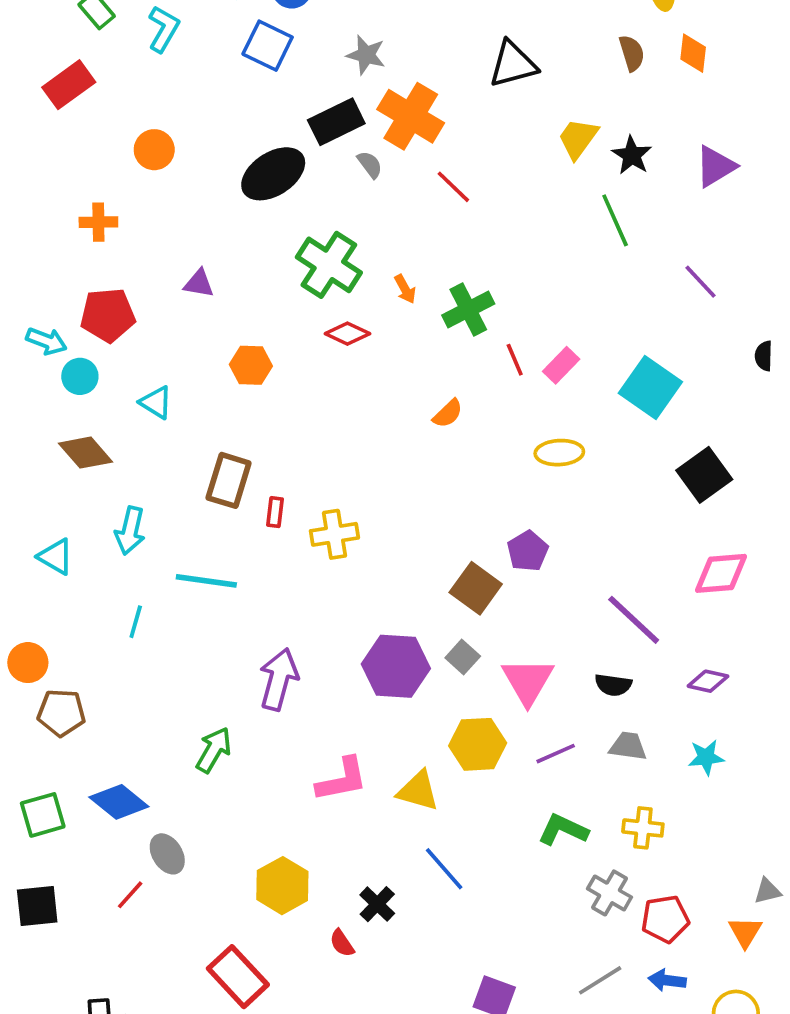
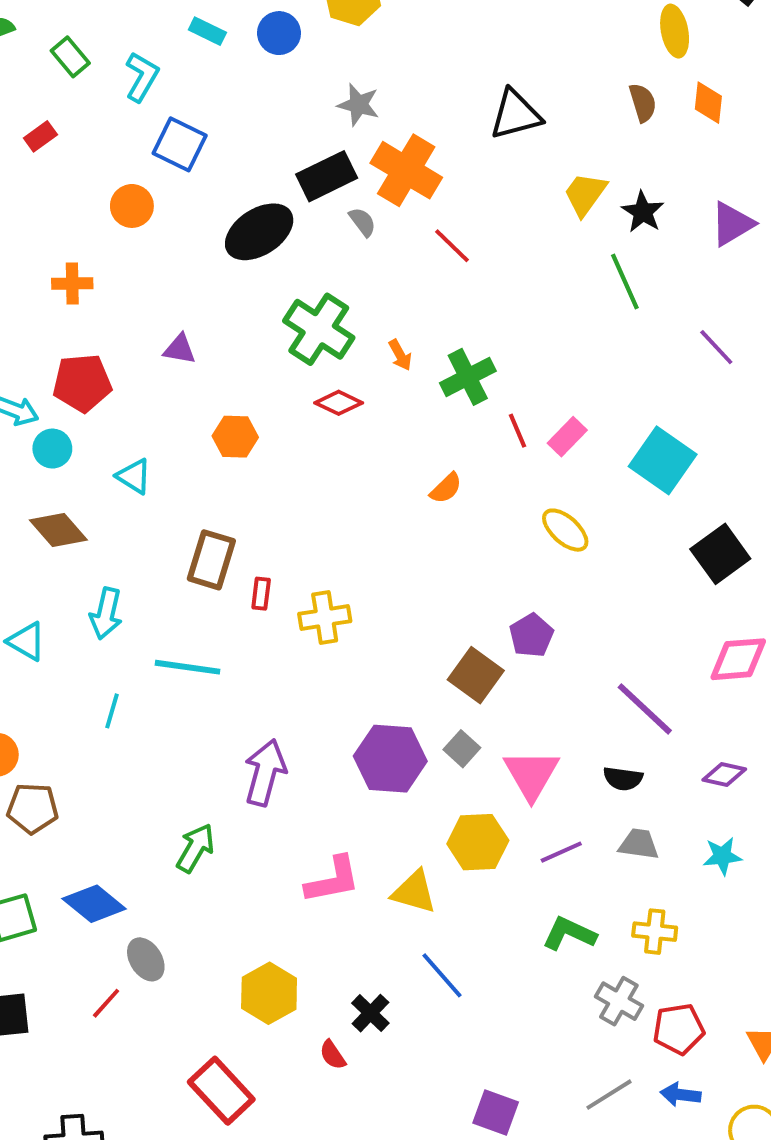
blue square: (268, 46) -> (180, 144), moved
red rectangle: (69, 85) -> (40, 136), size x0.6
yellow ellipse: (559, 453) -> (565, 530), turned 45

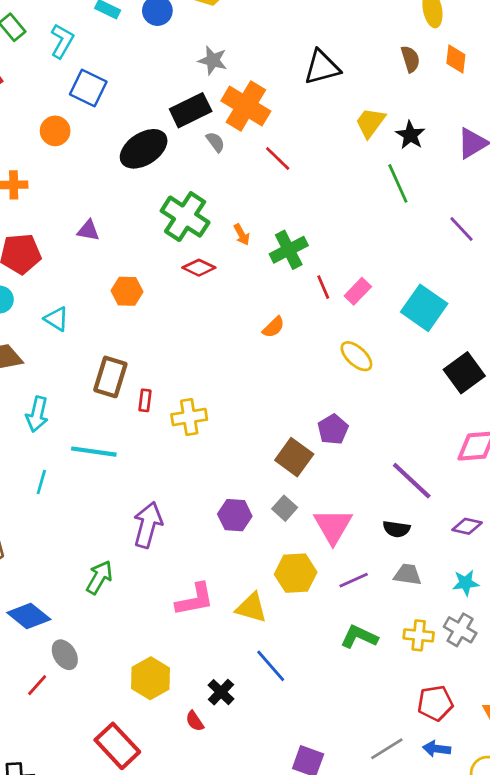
purple hexagon: (390, 759) -> (235, 515), size x0.7
gray cross: (619, 1001) -> (460, 630), moved

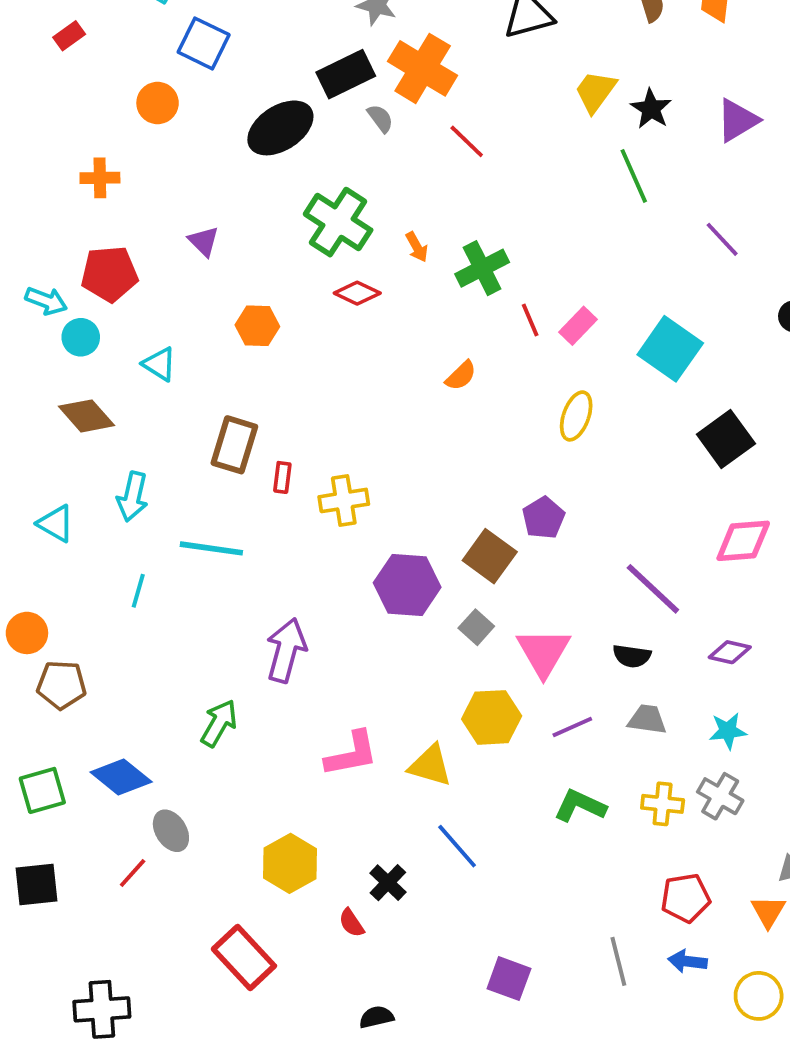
purple triangle: (88, 230) -> (204, 241), turned 35
yellow ellipse: (356, 356) -> (576, 416), turned 68
purple hexagon: (235, 515) -> (407, 585), moved, size x1.4
gray line: (387, 749) -> (618, 961), turned -72

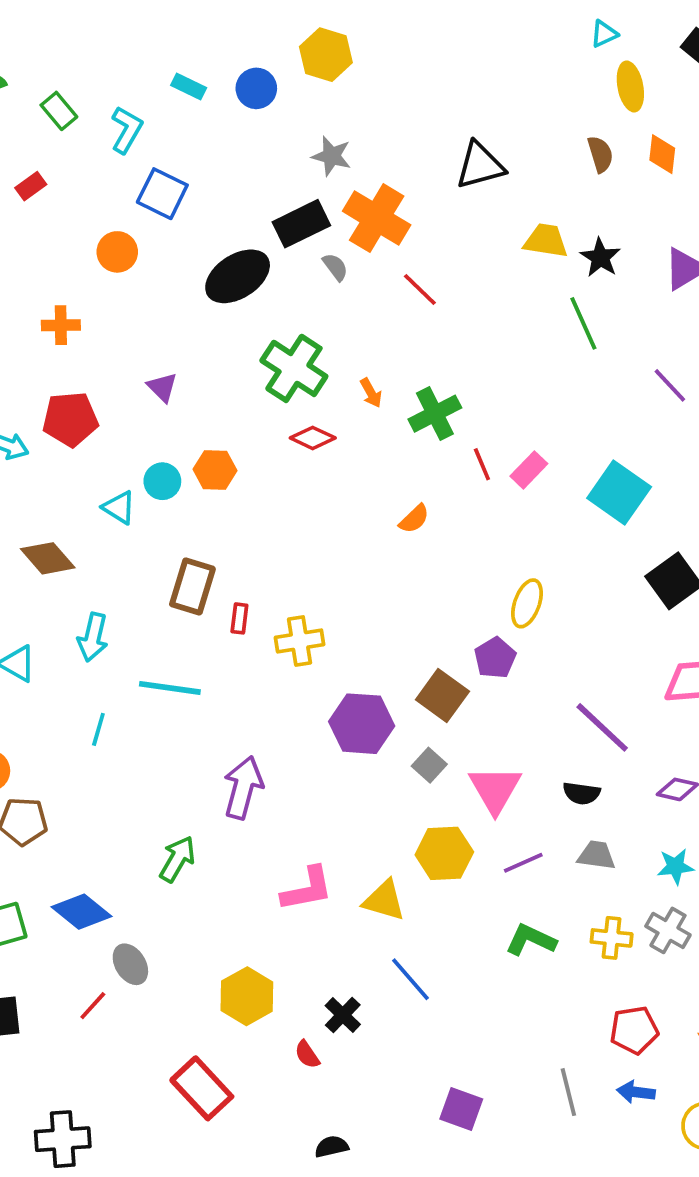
yellow trapezoid: (595, 91) -> (546, 241), turned 63
cyan circle: (81, 337) -> (162, 481), moved
yellow ellipse: (576, 416) -> (527, 603), moved

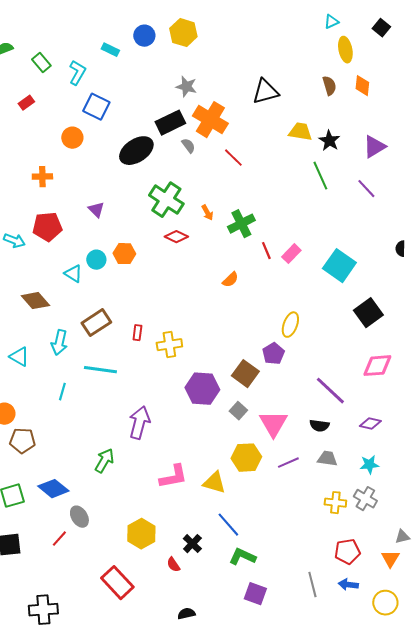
blue circle: (256, 88) -> (144, 36), moved
purple line: (670, 385) -> (366, 189), moved
brown rectangle: (192, 586) -> (96, 323), moved, turned 40
green L-shape: (531, 940) -> (242, 557), moved

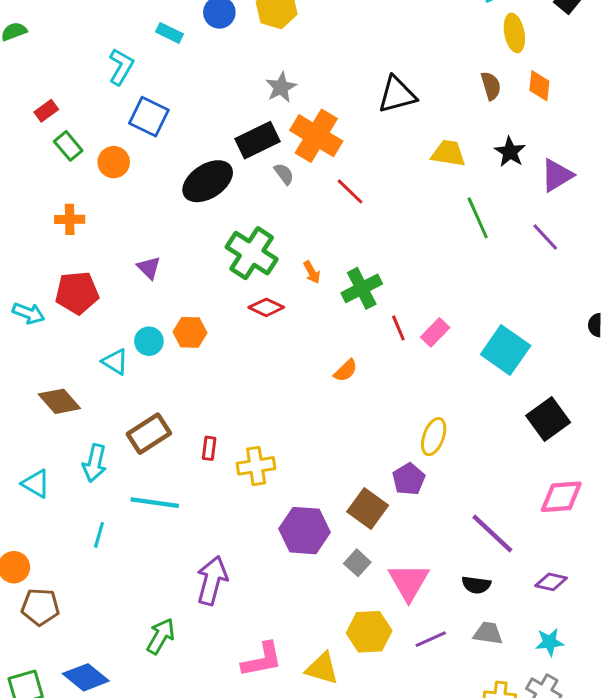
green rectangle: (41, 63) -> (68, 146), moved
gray star: (186, 87) -> (281, 87), turned 30
black star: (329, 141) -> (510, 152), moved

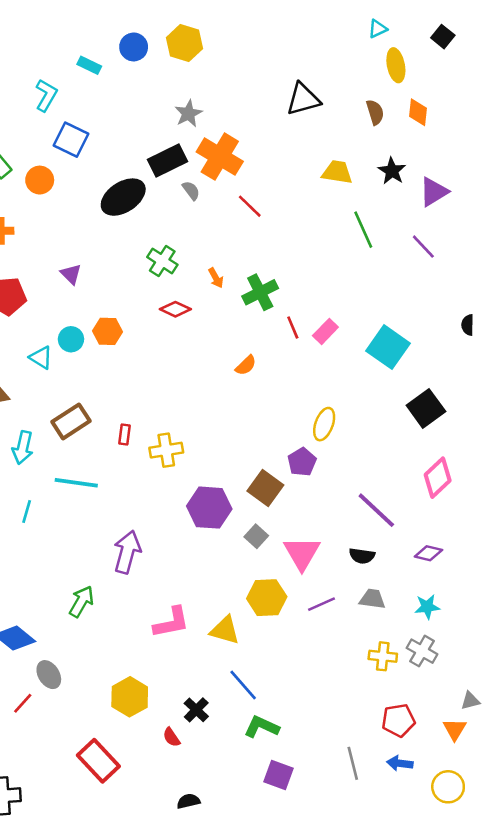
black triangle: (397, 95) -> (303, 99), moved
green cross: (252, 253) -> (162, 261), size x0.7
pink diamond: (561, 497) -> (438, 478), turned -39

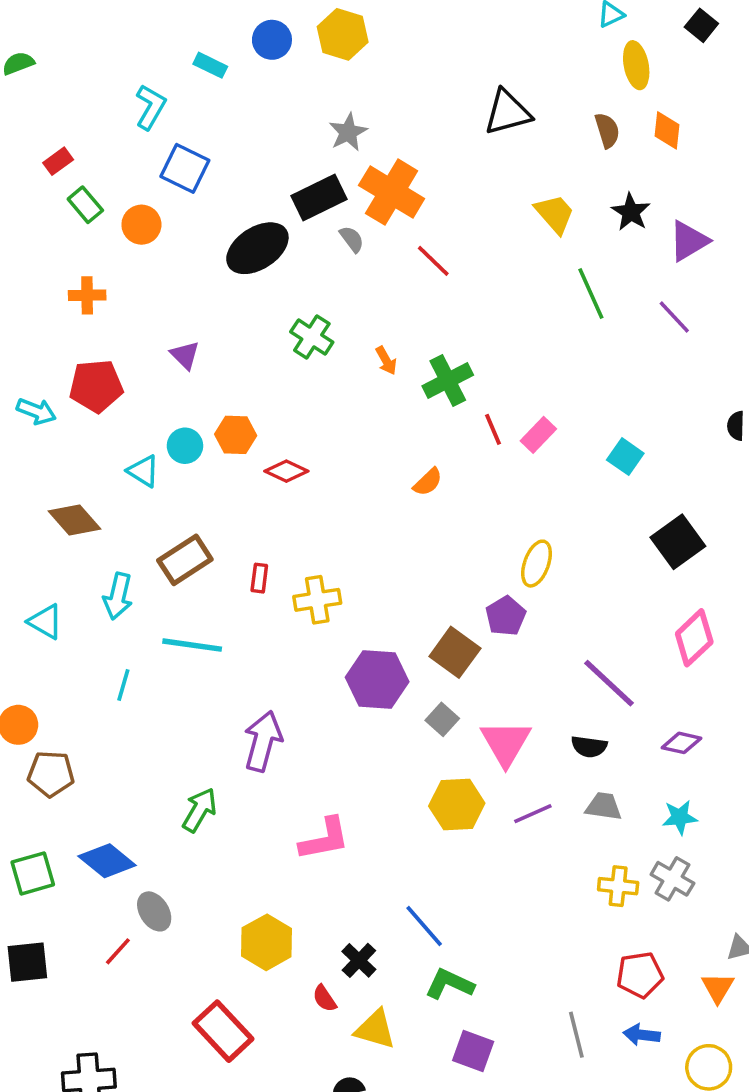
yellow trapezoid: (337, 172) -> (555, 214), turned 40
red diamond: (175, 309) -> (286, 471), moved
cyan square: (388, 347) -> (625, 457), size x0.6
yellow triangle: (225, 630) -> (375, 1029), moved

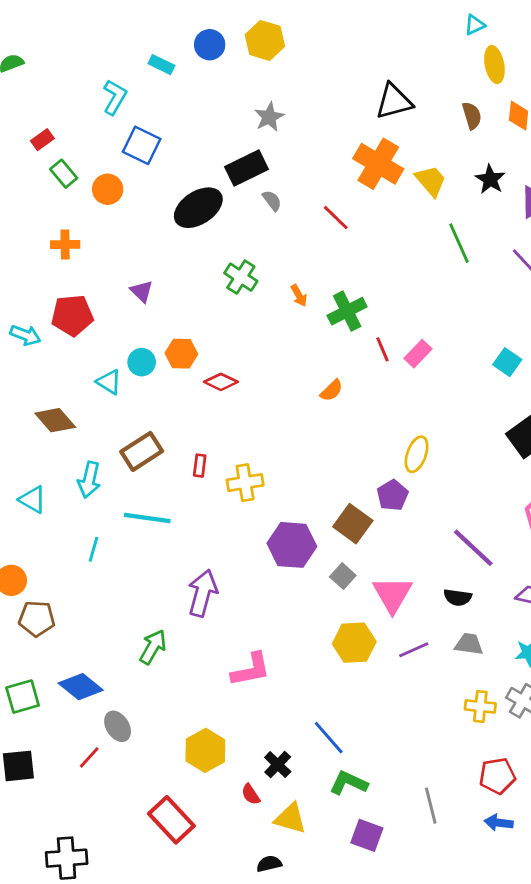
orange cross: (392, 192) -> (378, 164), moved
cyan square: (625, 457) -> (507, 362), moved
gray line: (576, 1035) -> (431, 806), moved

